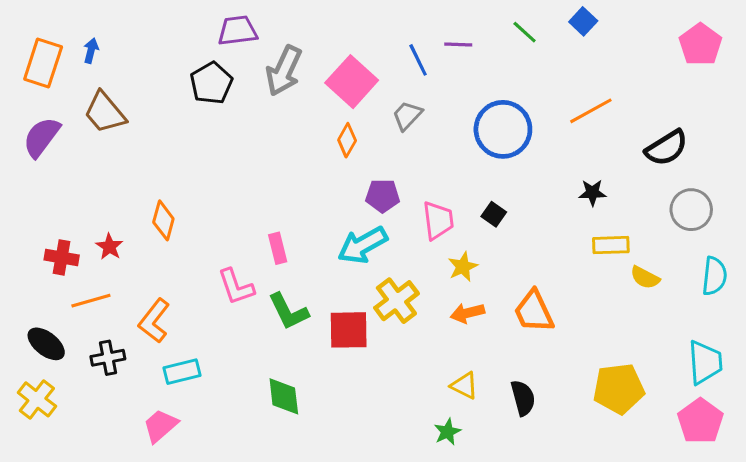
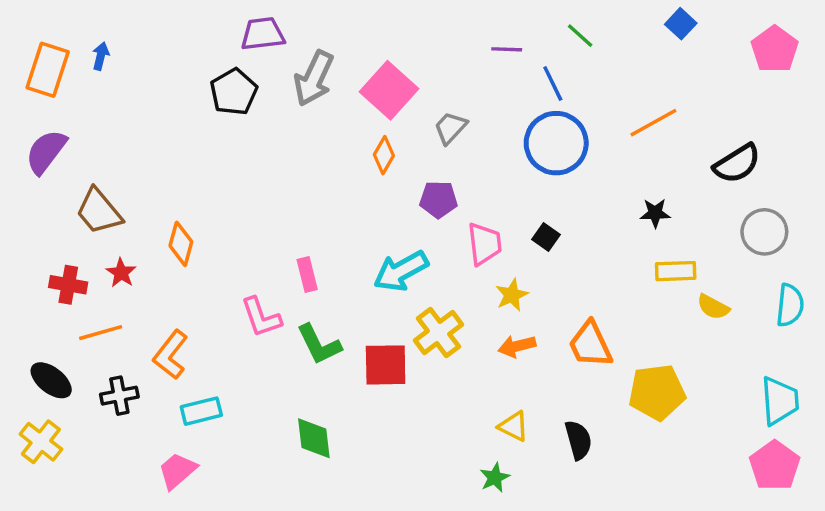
blue square: (583, 21) -> (681, 24), moved
blue line: (418, 60) -> (553, 83), moved
brown trapezoid: (105, 112) -> (99, 211), moved
purple pentagon: (383, 196) -> (438, 199), moved
yellow pentagon: (619, 389) -> (657, 392), moved

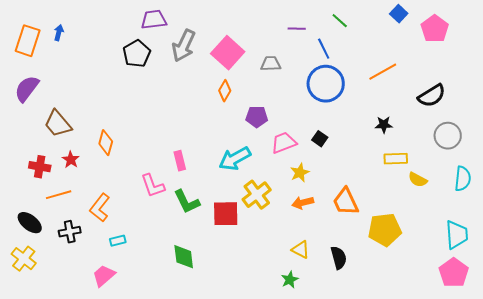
pink pentagon: (775, 49) -> (435, 29), moved
gray trapezoid: (450, 128) -> (271, 64), moved, turned 45
pink trapezoid: (485, 244) -> (284, 143), turned -104
cyan rectangle: (201, 411) -> (118, 241), size x0.7

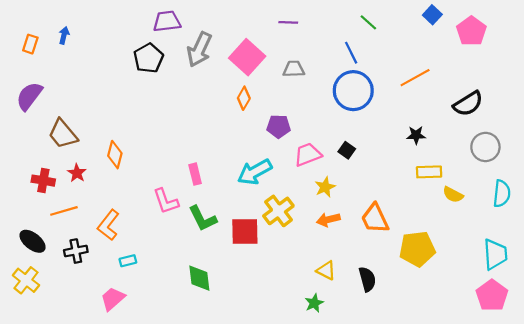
purple line: (297, 29) -> (288, 22), moved
orange rectangle: (28, 41) -> (30, 44), size x0.6

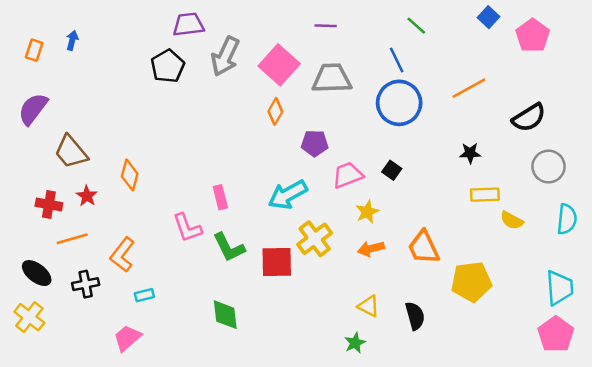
gray trapezoid: (294, 69) -> (332, 78), size x1.6

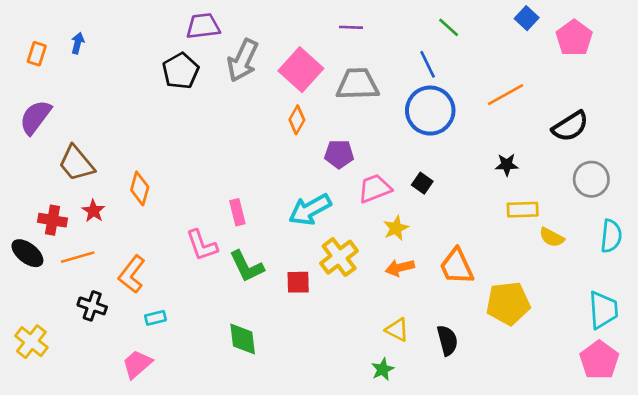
red square: (277, 262) -> (298, 282), size x0.7
black ellipse: (37, 273) -> (27, 253), moved
black cross: (86, 284) -> (92, 306), turned 30

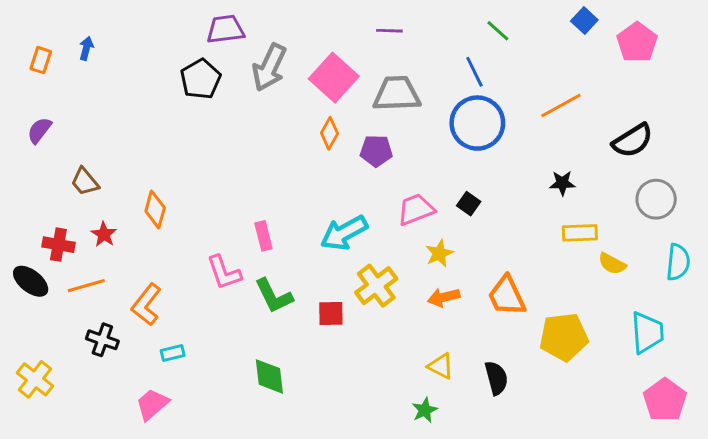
purple semicircle: (35, 117) -> (39, 130), size x0.7
purple pentagon: (339, 154) -> (376, 151), moved
brown trapezoid: (76, 163) -> (85, 182), size x0.7
cyan trapezoid: (603, 310) -> (647, 332), moved

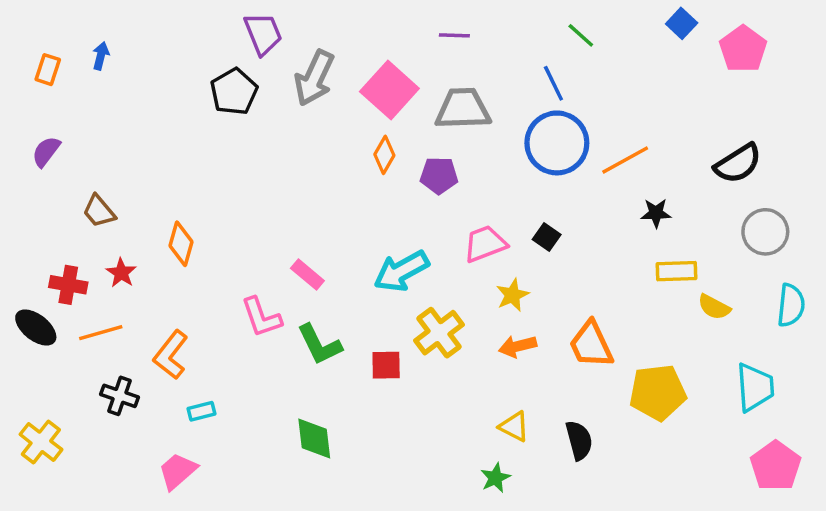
purple trapezoid: (225, 29) -> (263, 34), turned 75
orange line: (561, 105) -> (625, 160), moved
pink rectangle: (263, 236) -> (307, 275), turned -36

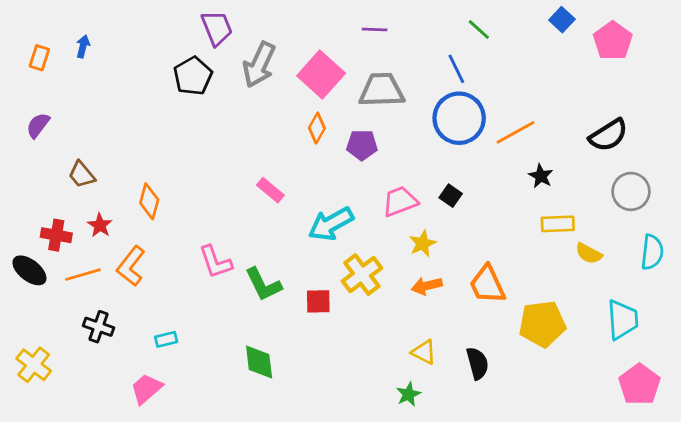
black star: (656, 213) -> (541, 176), turned 30
pink rectangle: (307, 275) -> (270, 190), moved
orange L-shape: (171, 355) -> (131, 266), moved

